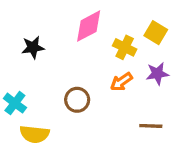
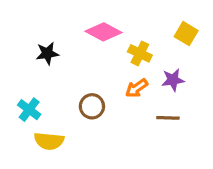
pink diamond: (89, 26) -> (104, 32), turned 56
yellow square: (156, 33) -> (186, 34), moved
brown line: (151, 126) -> (168, 118), moved

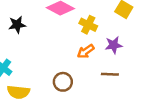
brown circle: (92, 106) -> (63, 82), moved

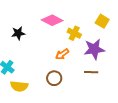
purple star: (114, 45) -> (94, 49), size x1.5
orange arrow: (86, 51) -> (62, 54), moved

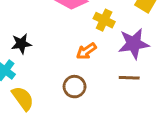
black star: (18, 33) -> (21, 44), moved
yellow semicircle: (19, 86) -> (23, 98), turned -132

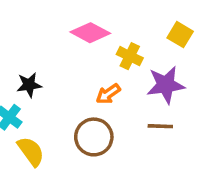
brown circle: (75, 87) -> (94, 137), size x1.4

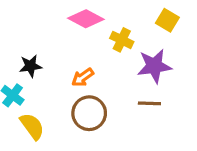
orange arrow: (108, 94) -> (83, 77), moved

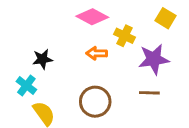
orange arrow: (83, 77) -> (97, 53), moved, turned 36

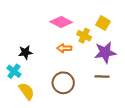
yellow square: (165, 18) -> (103, 23), moved

